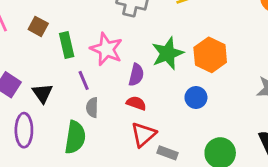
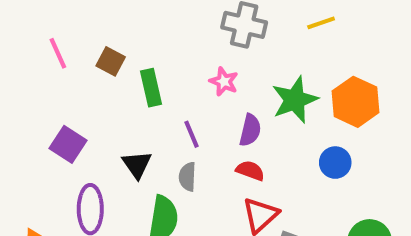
pink star: (106, 49) -> (224, 82), moved, size x0.6
purple line: (84, 80) -> (191, 134), moved
black triangle: (42, 93) -> (137, 165), moved

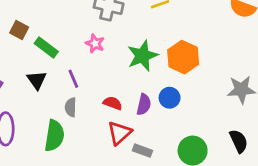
green rectangle: (151, 88) -> (46, 48), turned -40
purple semicircle: (250, 130) -> (144, 104), moved
black triangle: (137, 165) -> (37, 80), moved

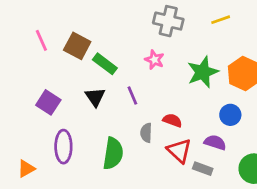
brown square: (19, 30) -> (77, 46), size x1.4
purple semicircle: (144, 104) -> (215, 142), moved, turned -85
gray semicircle: (71, 107) -> (146, 133), moved
red triangle: (119, 133) -> (179, 151), turned -35

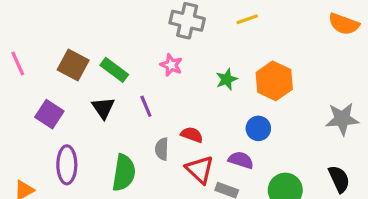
pink line: (41, 40) -> (18, 63), moved
brown square: (77, 46) -> (73, 65), moved
green star: (203, 72) -> (227, 79), size x0.6

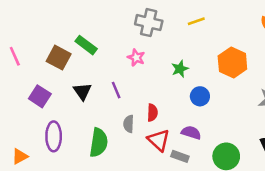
green rectangle: (114, 70) -> (86, 45), moved
orange hexagon: (274, 81) -> (232, 63), moved
blue circle: (258, 128) -> (200, 96), moved
red semicircle: (192, 135) -> (152, 113), turned 72

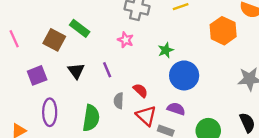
orange hexagon: (232, 63) -> (223, 31), moved
purple square: (40, 96) -> (37, 75), turned 36
blue circle: (200, 96) -> (184, 75), size x1.6
red semicircle: (152, 113) -> (140, 90), turned -49

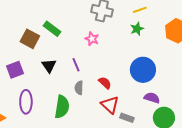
green star: (166, 50) -> (137, 29), moved
gray semicircle: (119, 101) -> (79, 88), moved
purple semicircle: (176, 109) -> (152, 98), moved

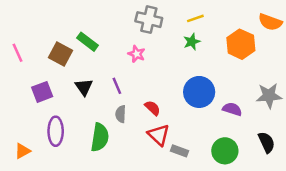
purple semicircle: (152, 98) -> (232, 109), moved

